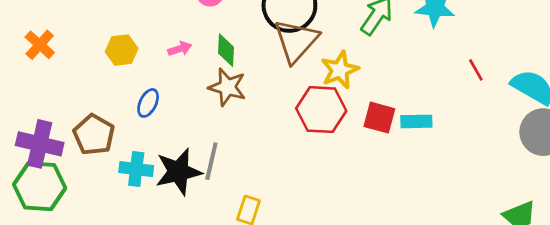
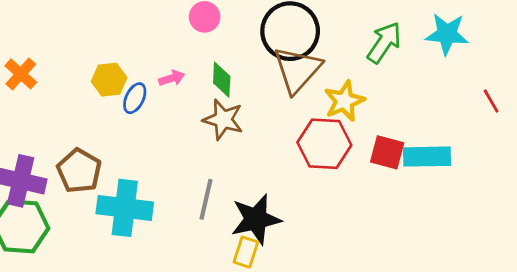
blue ellipse: (148, 103) -> (135, 98), moved
cyan rectangle: (416, 121) -> (427, 157), size x1.4
cyan cross: (136, 169) -> (125, 208), size x1.5
black star: (178, 172) -> (256, 219), moved

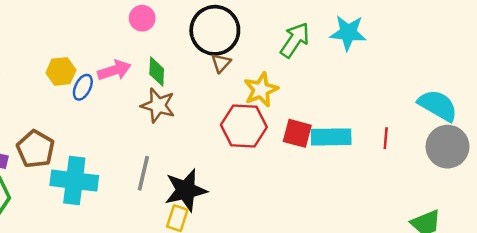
brown triangle: (297, 70) -> (221, 63), size x0.5
pink arrow: (172, 78) -> (114, 70), size x1.5
red line: (491, 101) -> (386, 138), moved, turned 35

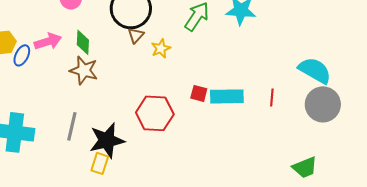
yellow star: (261, 90) -> (161, 48), moved, size x0.7
red hexagon: (244, 126) -> (155, 113), moved
red square: (297, 133) -> (199, 93), size x0.7

